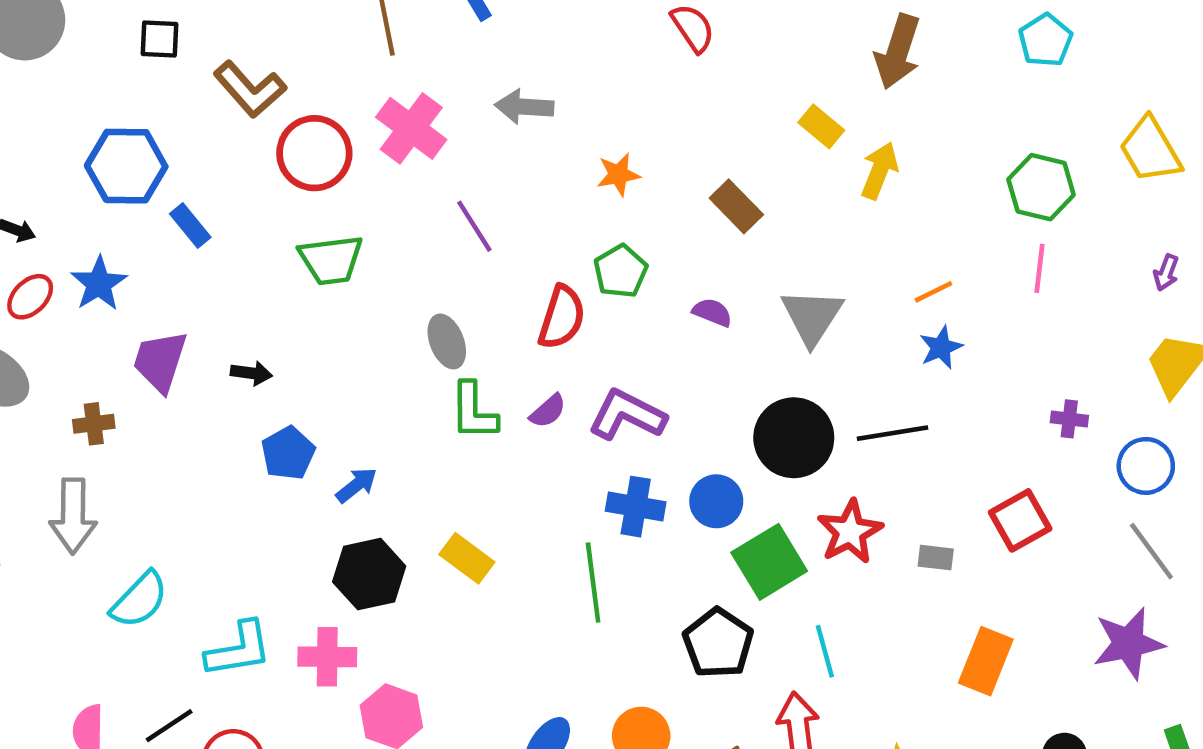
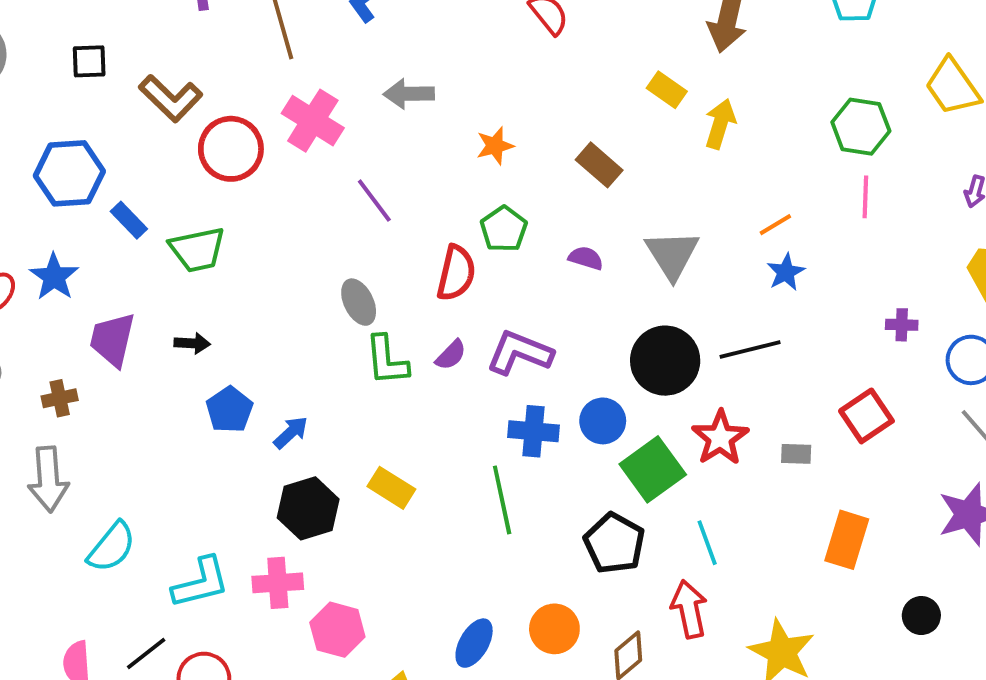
green trapezoid: (331, 260) -> (197, 250), moved

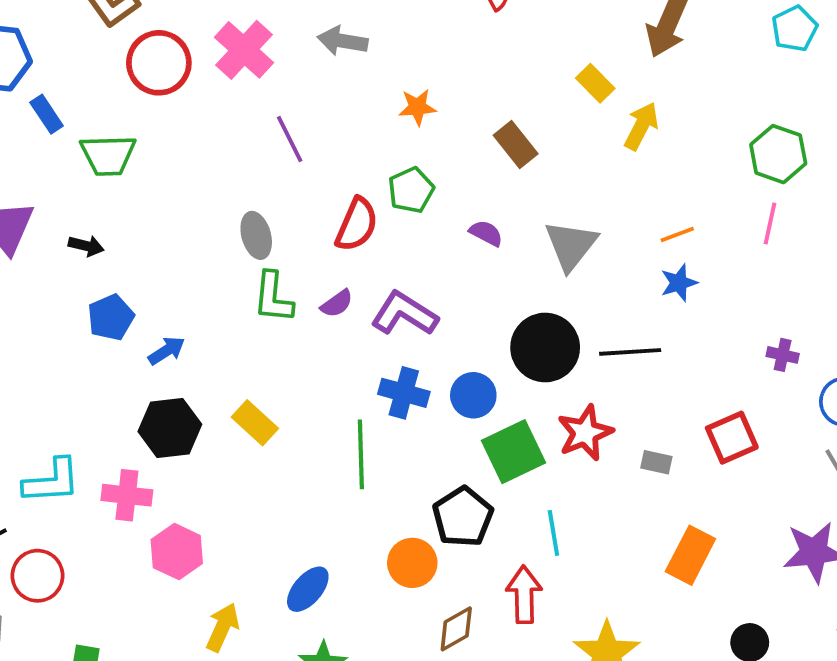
orange circle: (554, 629) -> (412, 563), moved

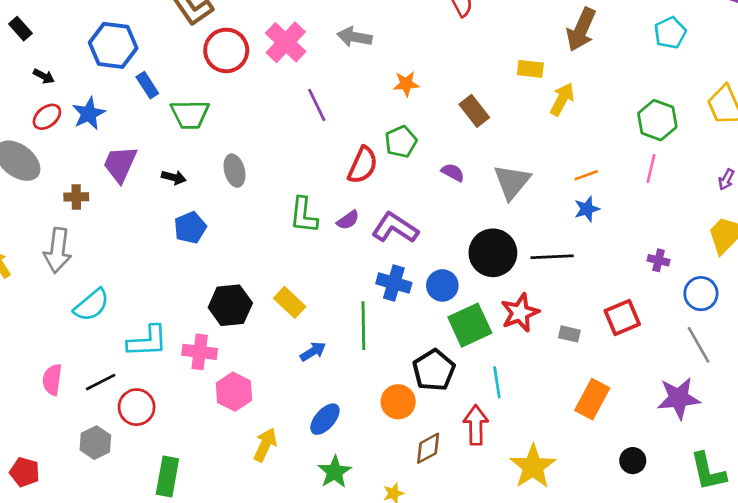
yellow rectangle: (595, 83) -> (530, 69), turned -40
gray ellipse: (256, 235) -> (234, 171), moved
blue arrow: (167, 351) -> (313, 351), moved

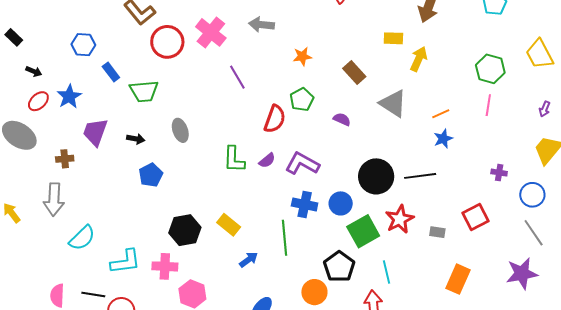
blue hexagon: (113, 45) -> (83, 45), size x0.7
gray triangle: (512, 182) -> (393, 103), moved, turned -32
black line: (101, 382) -> (93, 294), turned 40

